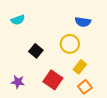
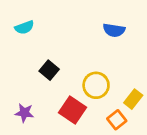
yellow circle: (70, 44) -> (96, 85), moved
yellow rectangle: (80, 67) -> (133, 99), moved

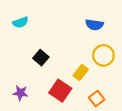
yellow circle: (96, 85) -> (103, 55), moved
yellow rectangle: (133, 99) -> (81, 72), moved

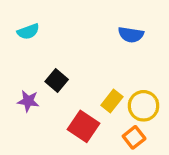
yellow circle: (103, 55) -> (144, 106), moved
purple star: (20, 93) -> (28, 101), moved

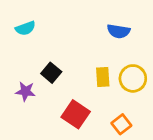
yellow rectangle: (112, 101) -> (103, 77), moved, turned -42
yellow circle: (144, 106) -> (133, 78), moved

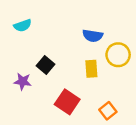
blue semicircle: (119, 31) -> (93, 36), moved
yellow circle: (133, 78) -> (118, 55), moved

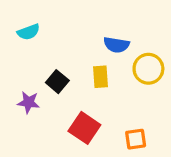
yellow rectangle: (91, 69) -> (100, 77), moved
orange square: (108, 111) -> (136, 139), turned 30

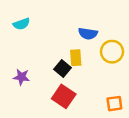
black square: (57, 82) -> (63, 69), moved
orange square: (136, 139) -> (114, 104), moved

